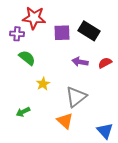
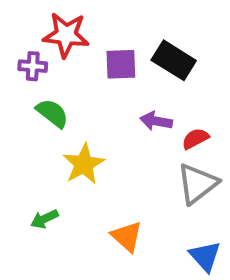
red semicircle: (105, 63) -> (195, 139), moved
yellow star: (43, 84) -> (84, 164), size x1.5
gray triangle: (76, 97) -> (197, 184), moved

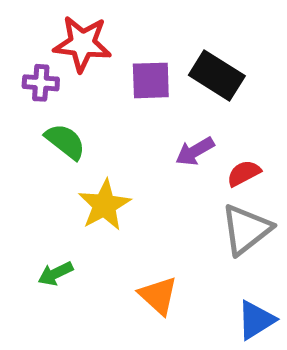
purple arrow: (156, 121) -> (195, 151), turned -40
blue triangle: (205, 256) -> (256, 320), turned 40

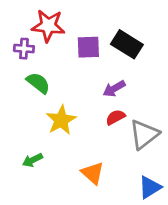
red semicircle: (244, 173) -> (115, 117), moved

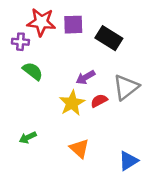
purple square: (88, 47) -> (73, 25), moved
purple arrow: (114, 89) -> (86, 77), moved
yellow star: (61, 120) -> (72, 103), moved
gray triangle: (144, 134) -> (126, 87), moved

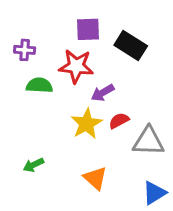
red star: (41, 22) -> (76, 66), moved
green semicircle: (33, 71) -> (39, 85), turned -35
gray triangle: (126, 87) -> (148, 141), moved, turned 40

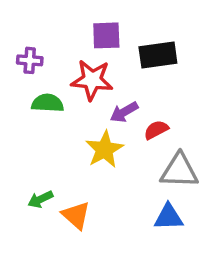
black rectangle: (131, 46) -> (158, 55), turned -40
red semicircle: (119, 121) -> (156, 130), moved
orange triangle: (95, 178) -> (76, 215), moved
blue triangle: (154, 193) -> (169, 217), moved, turned 30

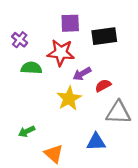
purple cross: (30, 60) -> (20, 40), turned 35
orange triangle: (76, 215) -> (54, 154), moved
blue triangle: (169, 217) -> (96, 142), moved

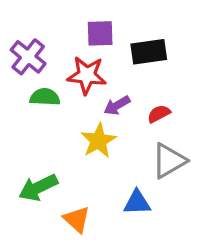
purple cross: (20, 40) -> (28, 57), size x1.5
red semicircle: (103, 86) -> (159, 114), moved
gray triangle: (118, 113) -> (169, 161), turned -32
green arrow: (27, 131) -> (38, 188), size x1.6

